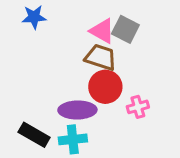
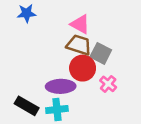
gray square: (125, 29) -> (101, 53), moved
pink cross: (138, 107) -> (108, 84), turned -35

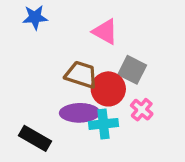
brown trapezoid: (79, 45) -> (81, 75), moved
cyan cross: (57, 109) -> (103, 124), moved

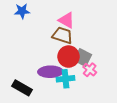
gray square: (132, 70) -> (83, 58), moved
brown trapezoid: (81, 75) -> (62, 35), moved

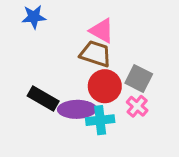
gray square: (83, 58) -> (139, 78), moved
black rectangle: (22, 88) -> (43, 99), moved

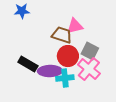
pink triangle: (102, 31) -> (75, 26), moved, turned -42
pink cross: (137, 106) -> (89, 69), size x1.6

